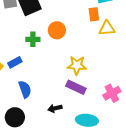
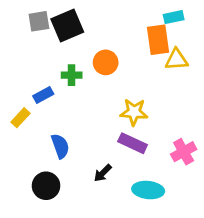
orange rectangle: (94, 14) -> (158, 40), size x1.5
blue rectangle: (15, 62) -> (43, 95), moved
black arrow: (55, 108) -> (103, 173), turned -32

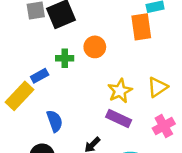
yellow triangle: (176, 60) -> (158, 87), moved, turned -30
yellow star: (134, 112) -> (120, 91), turned -30
yellow rectangle: (21, 118) -> (20, 96), size x1.6

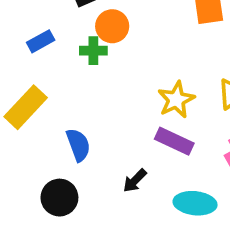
orange circle: (95, 47) -> (112, 26), moved
blue rectangle: (40, 76) -> (41, 41), moved

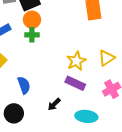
orange circle: (112, 26) -> (32, 20), moved

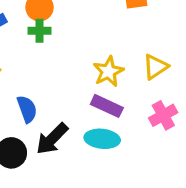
black arrow: (54, 104) -> (52, 139), moved, size x1.6
cyan ellipse: (86, 116) -> (102, 139), moved

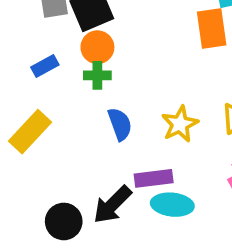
purple rectangle: (107, 106) -> (154, 178), moved, turned -32
blue semicircle: (27, 109) -> (120, 124), moved

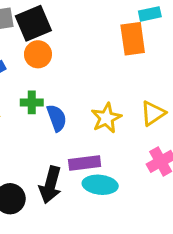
green cross: (97, 75) -> (32, 102), moved
black arrow: (112, 205) -> (50, 185), turned -30

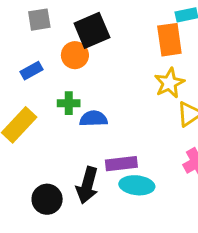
black square: (33, 23) -> (92, 30), moved
blue semicircle: (57, 118) -> (94, 119), turned -72
yellow star: (106, 118) -> (169, 83), moved

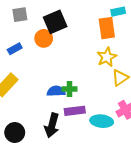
green cross: (69, 103) -> (70, 89), moved
blue semicircle: (94, 119) -> (56, 91), moved
cyan ellipse: (137, 185) -> (102, 121), moved
black circle: (47, 199) -> (15, 133), moved

